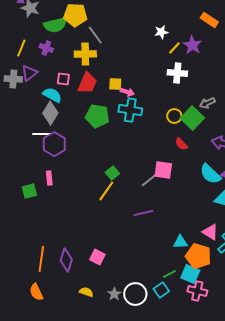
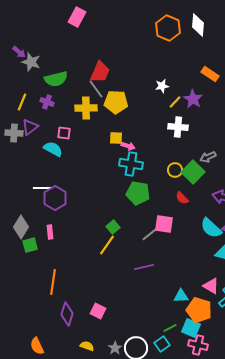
yellow pentagon: (75, 15) -> (116, 102), moved
red trapezoid: (87, 83) -> (100, 72), moved
gray diamond: (50, 113) -> (21, 227), moved
green pentagon: (97, 116) -> (138, 193), moved
orange line: (41, 259) -> (53, 282), moved

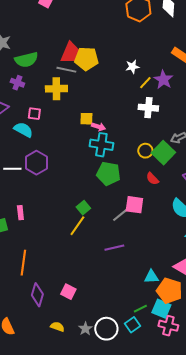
gray line: (96, 89) -> (66, 70), turned -42
yellow pentagon: (116, 102) -> (86, 59), moved
purple hexagon: (55, 198) -> (36, 163), moved

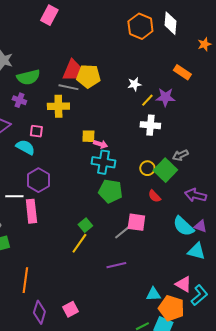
purple star: (163, 80) -> (165, 97), turned -30
white line: (12, 169) -> (14, 196), moved
pink rectangle: (20, 213) -> (31, 211), moved, size x1.6
pink square: (68, 292) -> (70, 309), turned 35

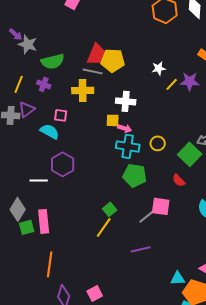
white cross: (150, 125) -> (126, 101), moved
yellow circle: (147, 168) -> (158, 143), moved
pink rectangle: (31, 211) -> (44, 221), moved

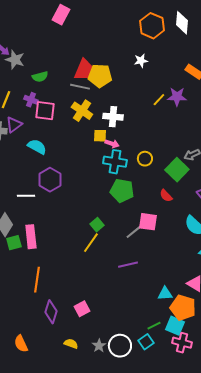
green semicircle: (53, 61) -> (40, 77), size x0.7
white star: (159, 68) -> (141, 61), moved
yellow cross: (83, 90) -> (82, 111), moved, turned 35
pink square: (61, 115) -> (45, 111), moved, size x1.5

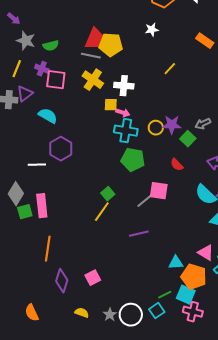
gray star: (15, 60) -> (26, 41), moved
purple star: (177, 97) -> (172, 125), moved
green square: (177, 170) -> (188, 139), size x0.7

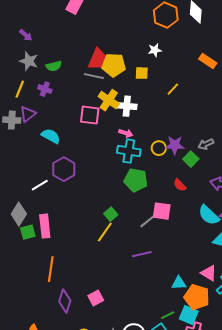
purple arrow: (14, 19) -> (26, 35), moved
pink square: (56, 80) -> (90, 115), moved
yellow cross: (93, 80) -> (109, 100), moved
yellow square: (111, 105) -> (142, 73), moved
white line: (37, 165) -> (40, 185), turned -30

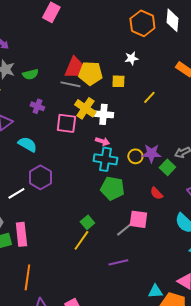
purple cross: (45, 89) -> (37, 106), moved

